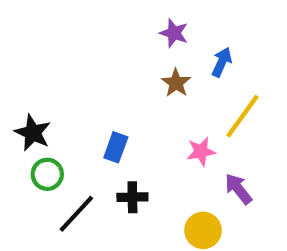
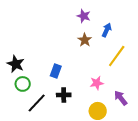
pink star: (201, 151) -> (97, 83), moved
purple arrow: (238, 189) -> (121, 98), moved

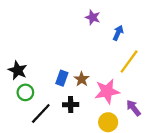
brown star: (85, 40) -> (82, 79), moved
pink star: (97, 83) -> (107, 91), size x1.6

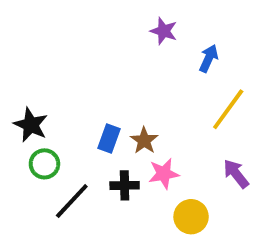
pink star: (107, 91) -> (164, 174), moved, size x0.7
purple arrow: (134, 108) -> (236, 174), moved

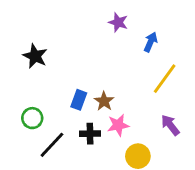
black star: (31, 125) -> (35, 56), moved

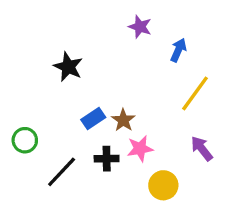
black star: (35, 56) -> (68, 67), moved
blue rectangle: (79, 100) -> (93, 119), turned 36
green circle: (32, 118) -> (25, 140), moved

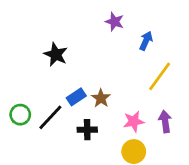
pink star: (140, 149) -> (134, 121), moved
purple arrow: (202, 149) -> (165, 121), turned 30
black line: (62, 172) -> (50, 117), moved

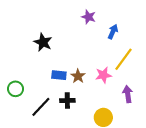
blue rectangle: (76, 97) -> (59, 75), turned 40
black line: (50, 117) -> (41, 107), moved
pink star: (134, 121) -> (103, 75), moved

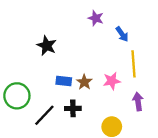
blue arrow: (113, 32) -> (122, 34), turned 120
yellow line: (123, 59) -> (133, 64), turned -40
green circle: (16, 89) -> (17, 96), size x1.5

